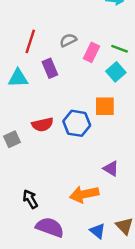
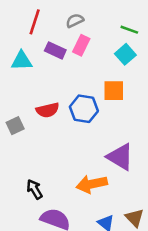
pink rectangle: (91, 52) -> (81, 45), moved
purple rectangle: (50, 68) -> (55, 50), turned -42
purple triangle: (111, 169) -> (120, 157), size x1.6

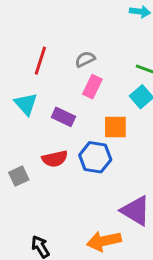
purple rectangle: (55, 50) -> (63, 117), moved
cyan triangle: (22, 61) -> (26, 104), turned 50
orange square: (114, 91) -> (115, 127), moved

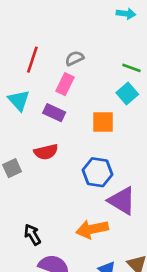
pink rectangle: (92, 87) -> (65, 84), moved
blue hexagon: (95, 157) -> (97, 172), moved

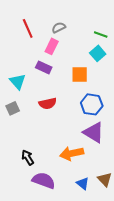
red line: (32, 60) -> (28, 28), turned -42
cyan triangle: (19, 100) -> (18, 81), moved
red semicircle: (46, 152) -> (48, 103), moved
blue hexagon: (97, 172) -> (92, 104), moved

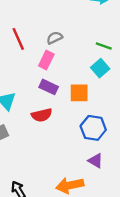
purple rectangle: (44, 67) -> (49, 87), moved
red semicircle: (48, 103) -> (42, 115), moved
purple triangle: (94, 132) -> (96, 161), size x0.6

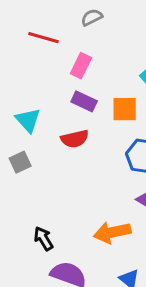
gray semicircle: (55, 38) -> (92, 17), moved
red line: (18, 39) -> (44, 38), turned -50

